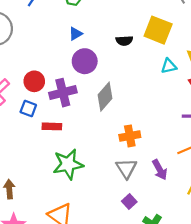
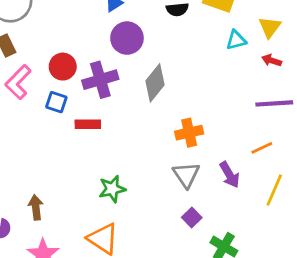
green star: (68, 164) -> (112, 189), moved, size x0.7

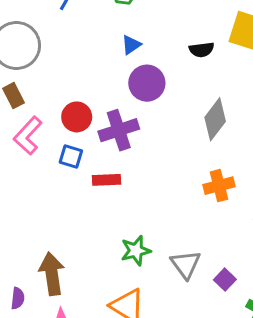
gray diamond: (155, 83) -> (215, 119), moved
gray triangle: (186, 175) -> (186, 264), moved
brown arrow: (36, 207) -> (52, 274), size x1.5

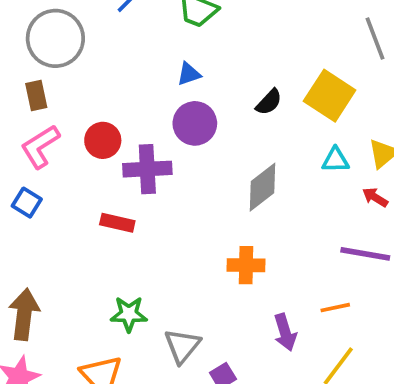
black semicircle: (202, 50) -> (269, 102), turned -55
blue square: (71, 156) -> (27, 203), moved

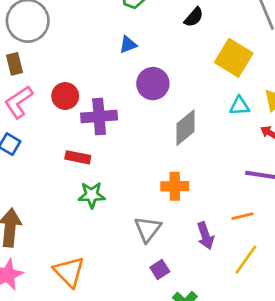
black semicircle: (269, 102) -> (194, 17), moved
purple circle: (195, 123) -> (153, 84), moved
green star: (129, 314) -> (92, 195), moved
gray triangle: (182, 346) -> (148, 229), moved

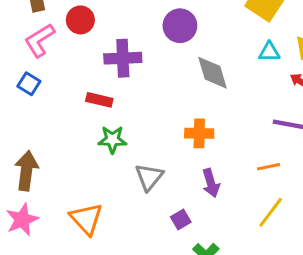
red circle: (65, 96) -> (80, 20), moved
gray diamond: (186, 128) -> (212, 73), turned -69
gray triangle: (148, 229) -> (149, 177), moved
purple arrow: (205, 236) -> (211, 183), moved

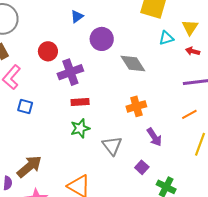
red circle: (80, 20) -> (48, 51), moved
blue square: (29, 84) -> (25, 106), moved
red rectangle: (99, 100) -> (80, 102), moved
brown arrow: (26, 171) -> (29, 167), turned 60

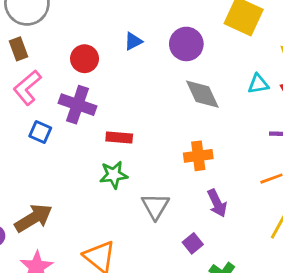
blue triangle: (77, 16) -> (133, 41), moved
cyan triangle: (166, 38) -> (258, 84), moved
purple circle: (102, 39) -> (186, 44), moved
purple cross: (70, 72) -> (78, 105), moved, turned 30

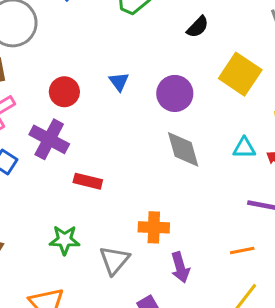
blue triangle: (133, 41) -> (119, 82), turned -48
orange cross: (198, 156) -> (154, 227), moved
green star: (114, 175) -> (65, 240), moved

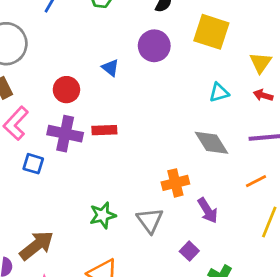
purple circle: (175, 93) -> (154, 46), moved
cyan triangle: (244, 148) -> (219, 93), moved
gray diamond: (183, 149) -> (212, 143), moved
red rectangle: (88, 181) -> (104, 130), moved

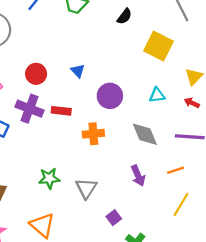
purple circle: (154, 46) -> (110, 96), moved
blue triangle: (110, 68) -> (78, 71), moved
orange cross: (175, 183) -> (93, 134), moved
purple arrow: (208, 210) -> (138, 176), moved

